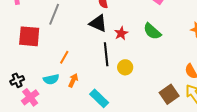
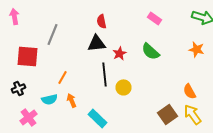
black triangle: (98, 23) -> (96, 43), turned -30
black cross: (17, 80) -> (18, 88), moved
orange arrow: (73, 80) -> (72, 100), turned -48

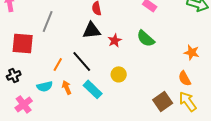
orange star: (196, 49) -> (192, 52), moved
black line: (104, 74) -> (82, 61), moved, turned -35
cyan rectangle: (98, 118) -> (93, 89), moved

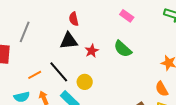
orange line: (58, 64) -> (35, 75), turned 32
yellow circle: (119, 74) -> (85, 82), moved

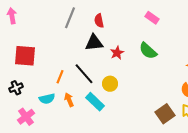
gray line: (25, 32) -> (70, 18), moved
orange line: (35, 75) -> (60, 77), turned -40

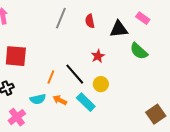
black triangle: (94, 43) -> (119, 29), moved
red star: (117, 53) -> (98, 56), moved
orange arrow: (69, 100) -> (60, 100), turned -40

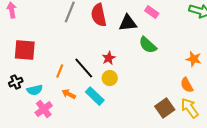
red semicircle: (90, 21) -> (99, 15), size x1.6
red star: (98, 56) -> (109, 58), moved
cyan semicircle: (38, 99) -> (35, 90), moved
pink cross: (17, 117) -> (44, 109), moved

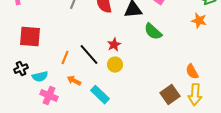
orange star: (194, 59) -> (199, 21), moved
cyan rectangle: (95, 96) -> (100, 95), moved
yellow arrow: (190, 108) -> (195, 95), turned -140
pink cross: (44, 109) -> (49, 96), turned -30

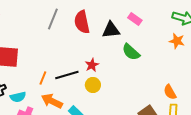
black line: (89, 55) -> (67, 75), turned -65
orange arrow: (74, 81) -> (52, 101), size x1.5

